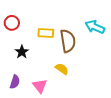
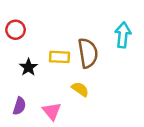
cyan arrow: (95, 27) -> (123, 35), turned 72
yellow rectangle: (46, 33) -> (59, 57), moved

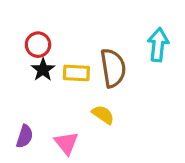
red circle: (16, 30) -> (38, 45), moved
black star: (28, 67) -> (43, 70), moved

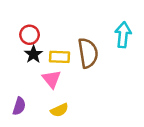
yellow semicircle: (103, 115) -> (59, 110), moved, turned 120
pink triangle: (66, 143) -> (52, 79), moved

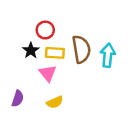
red circle: (30, 35) -> (45, 30), moved
cyan arrow: (123, 35) -> (108, 55), moved

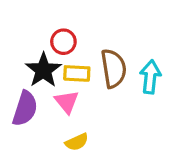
black star: (31, 50) -> (43, 70), size x1.5
purple semicircle: (18, 99) -> (25, 109), moved, size x1.5

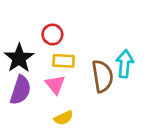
brown semicircle: (114, 68) -> (102, 76), moved
black star: (43, 70) -> (19, 58), moved

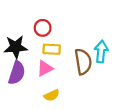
black star: (19, 58) -> (16, 47), turned 30
pink triangle: (55, 85) -> (45, 68), turned 42

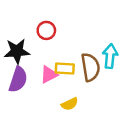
yellow rectangle: (52, 49) -> (65, 68), moved
yellow semicircle: (52, 95) -> (70, 104), moved

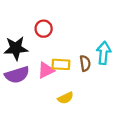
brown semicircle: (90, 67) -> (85, 63), size x0.6
purple semicircle: (18, 79) -> (17, 75), turned 55

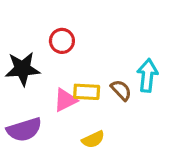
brown semicircle: (85, 63) -> (121, 90), turned -35
purple semicircle: (17, 75) -> (24, 130), moved

